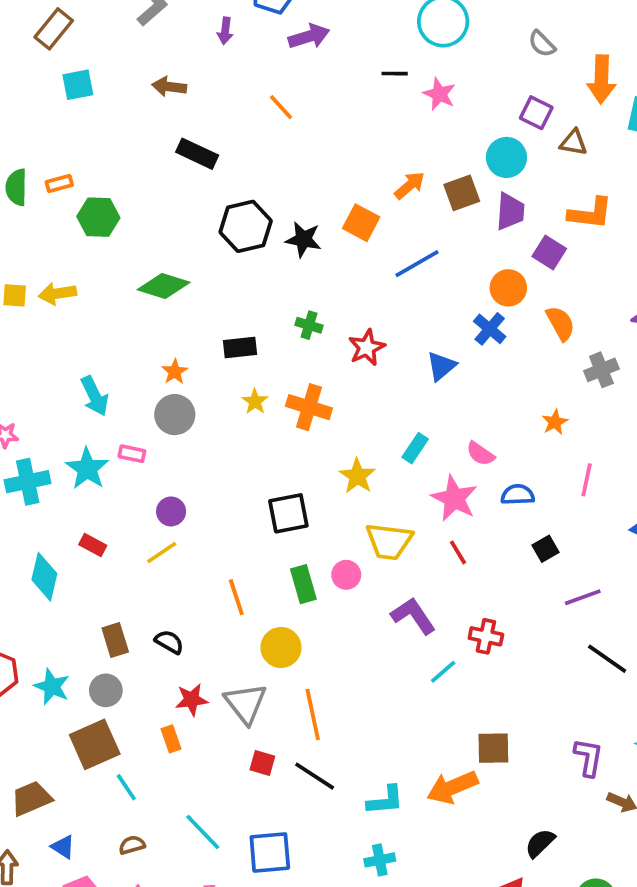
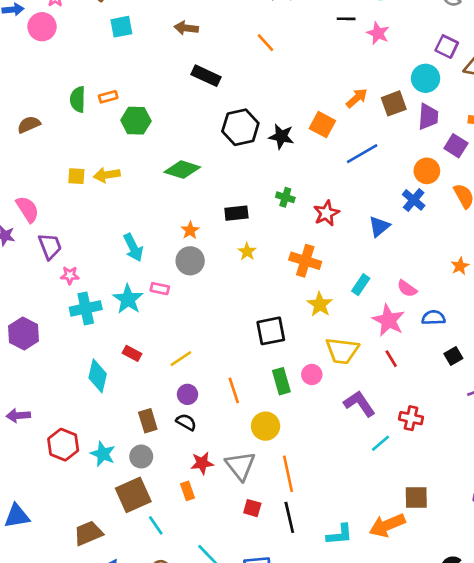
orange cross: (309, 407) -> (305, 261), moved
purple circle: (171, 511) -> (187, 394), moved
black line: (315, 776) -> (289, 517), turned 44

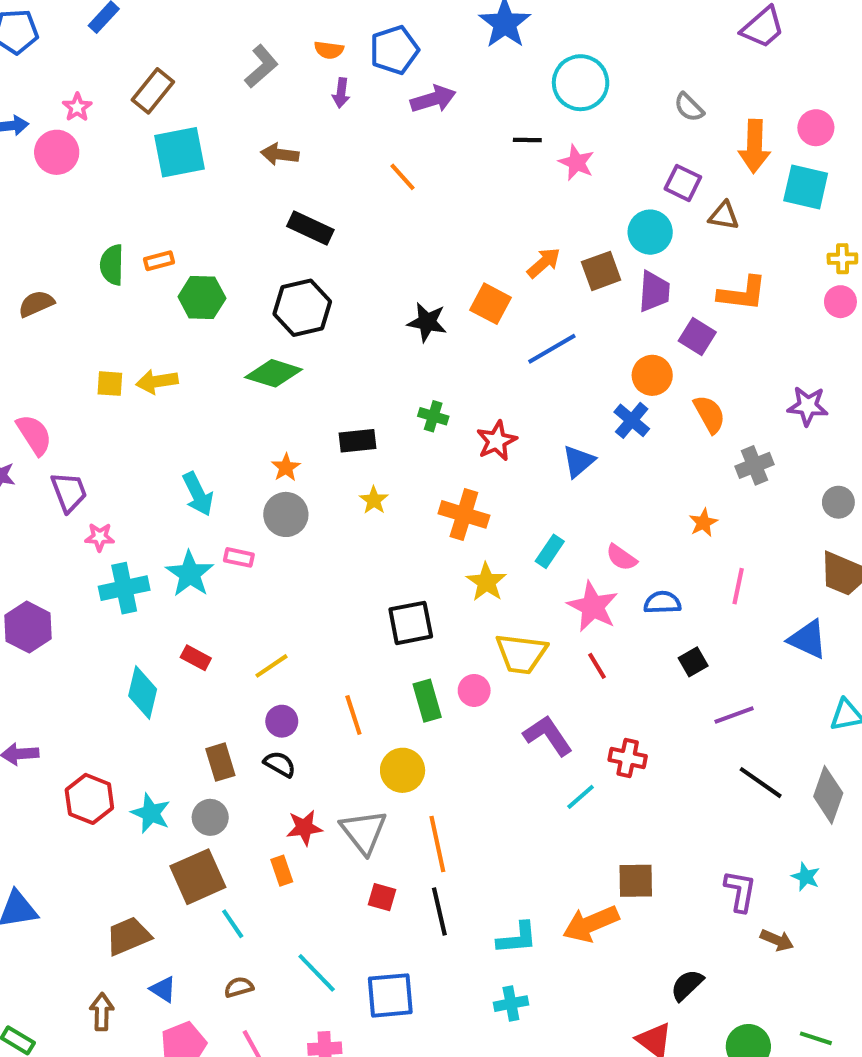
cyan square: (121, 27) -> (179, 152), size x1.5
black hexagon: (240, 127) -> (302, 308), moved

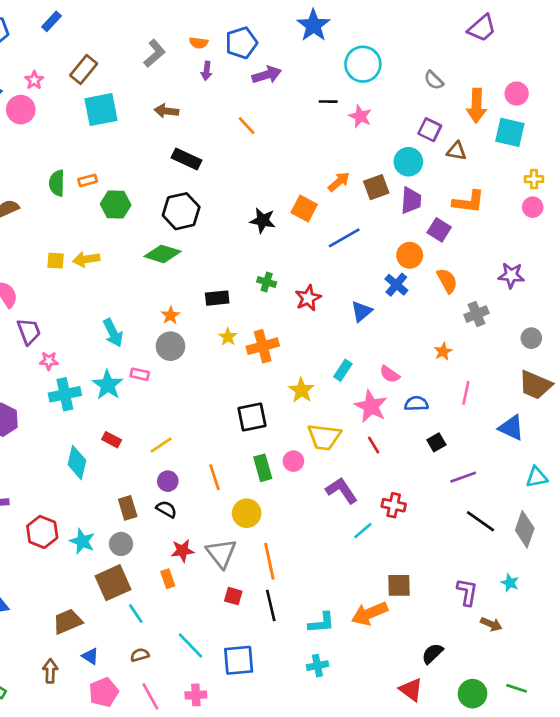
orange cross: (464, 514) -> (263, 346), moved, turned -32

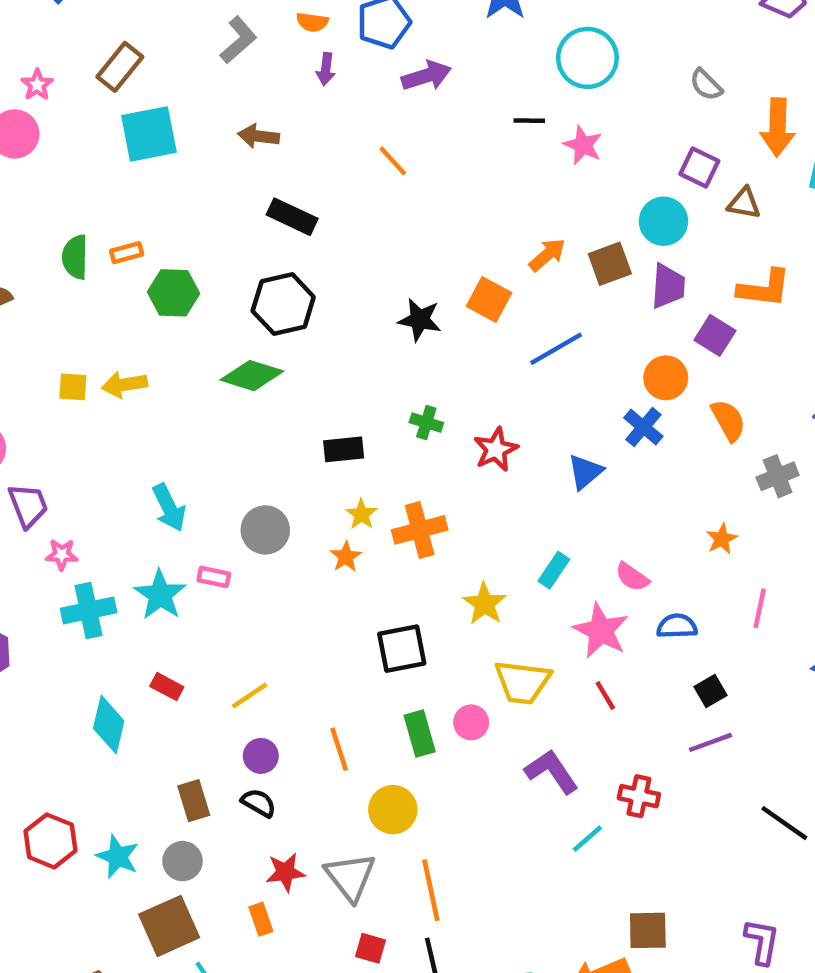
orange star: (170, 315) -> (346, 557), moved
purple line: (463, 477) -> (710, 742), moved

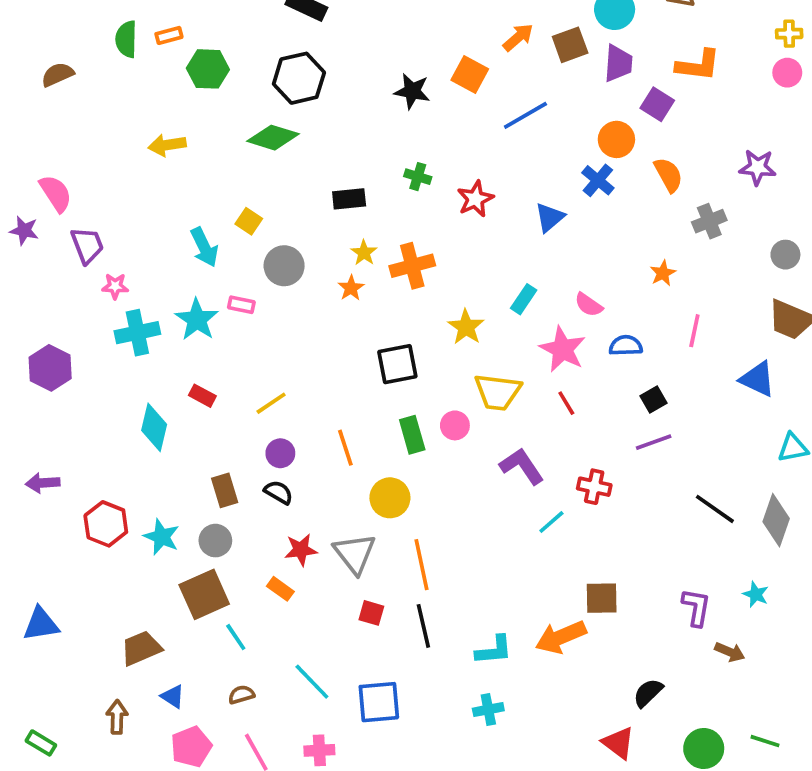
yellow square: (73, 387) -> (249, 221), moved, turned 30
orange rectangle: (261, 919) -> (280, 589), turned -35

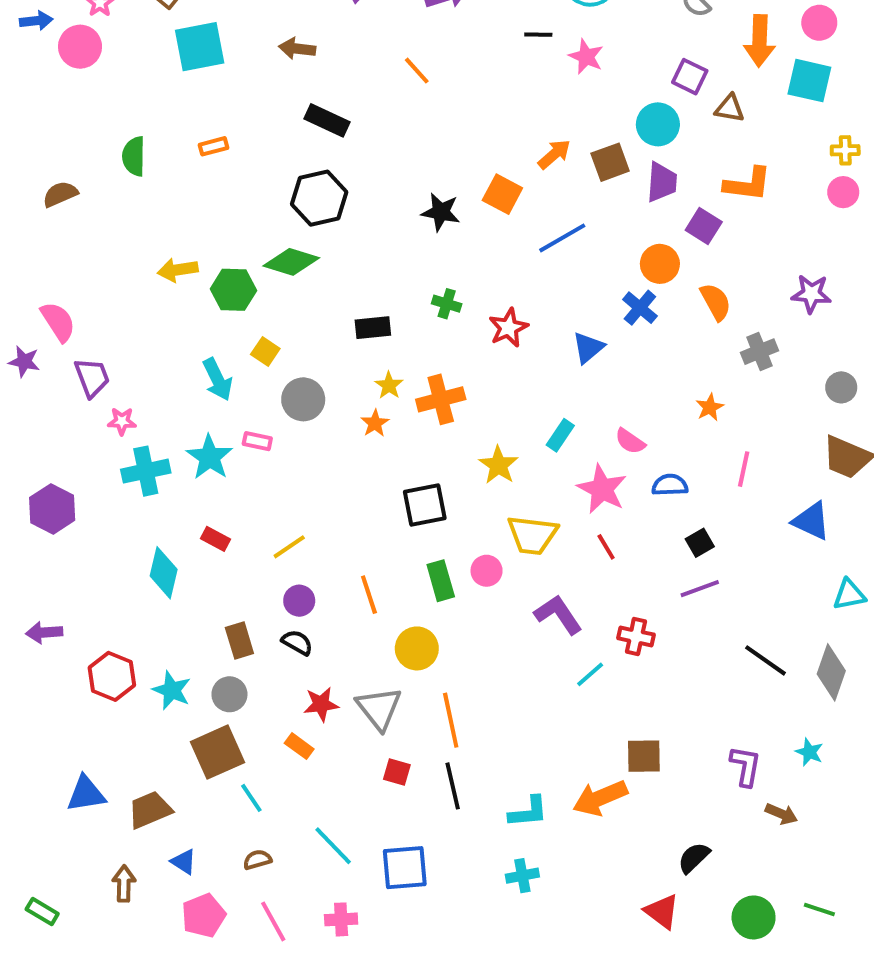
orange rectangle: (169, 35) -> (214, 146), moved
green hexagon: (208, 69) -> (233, 290), moved
blue triangle: (41, 624) -> (86, 794), moved

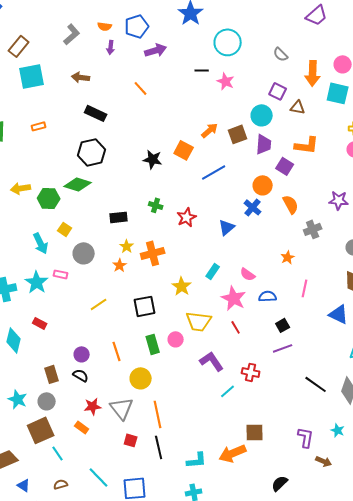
yellow line: (289, 547) -> (99, 304), moved

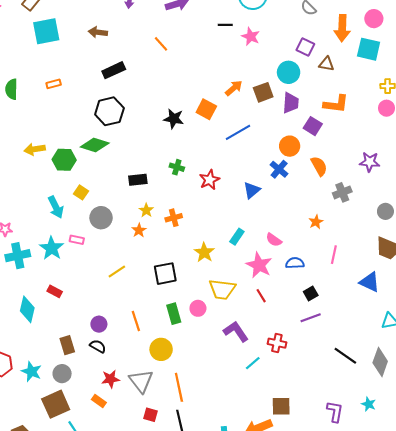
black rectangle: (96, 113) -> (114, 70), turned -50
orange cross: (153, 253) -> (174, 218), size x0.7

